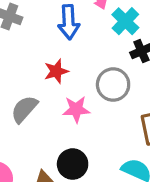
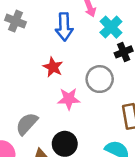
red star: (56, 71) -> (53, 67), turned -30
gray semicircle: (24, 109) -> (27, 124), moved

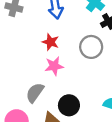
pink star: (69, 99) -> (54, 66), moved

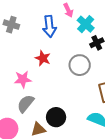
pink star: (54, 66) -> (23, 79), moved

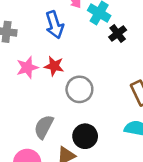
gray circle: (80, 65) -> (79, 89), moved
pink star: (23, 79) -> (27, 67), moved

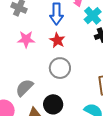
red star: (54, 66) -> (57, 40), moved

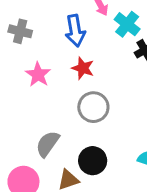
pink star: (26, 39) -> (38, 75), turned -30

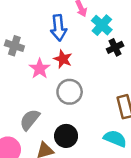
gray cross: (20, 31) -> (14, 46), moved
pink star: (38, 75) -> (40, 69), moved

